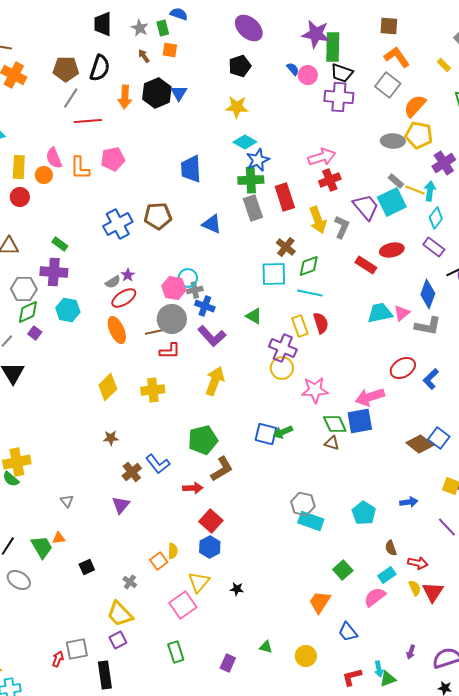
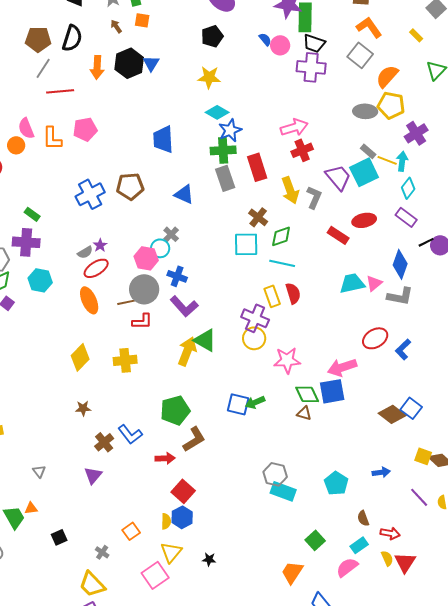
gray cross: (195, 290) -> (171, 234), moved, turned -35
green triangle: (254, 316) -> (205, 340), moved, size x1.4
yellow semicircle: (173, 551) -> (166, 521), moved

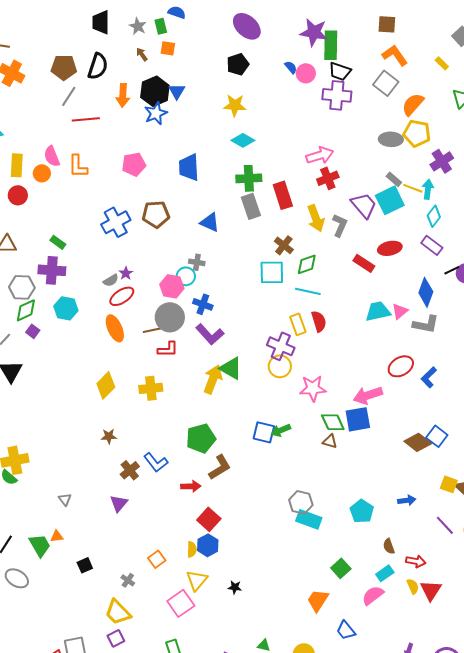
pink pentagon: (85, 129) -> (134, 164), moved
blue star: (230, 130) -> (156, 113), moved
gray cross: (171, 234) -> (197, 262), turned -35

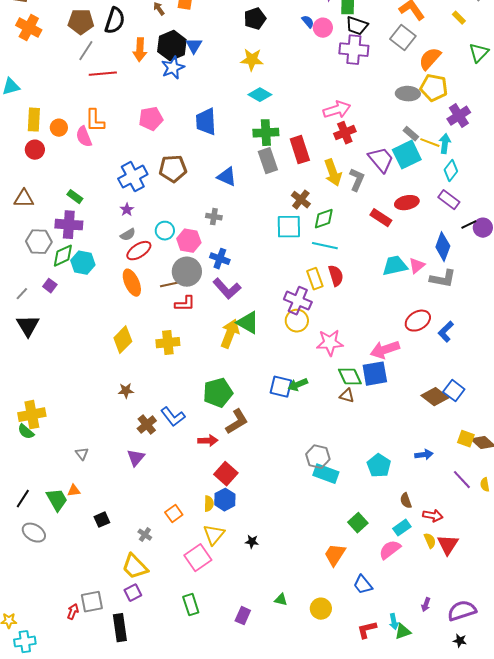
pink semicircle: (52, 156) -> (84, 137), moved
purple star: (126, 273) -> (127, 210), moved
cyan circle: (186, 276) -> (165, 231), moved
green diamond: (26, 310) -> (63, 256), moved

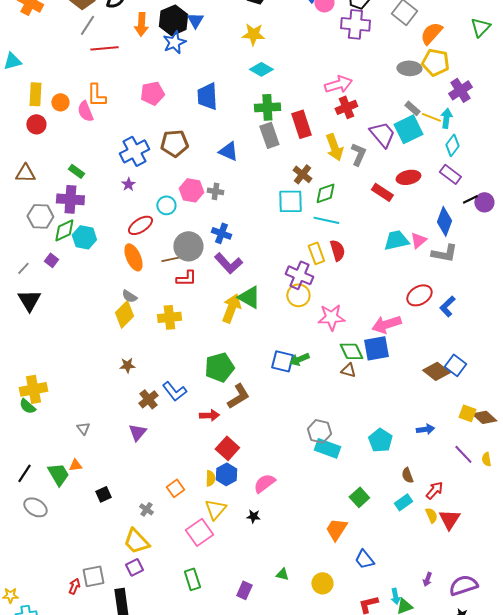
gray semicircle: (128, 235) -> (129, 296), moved, turned 63
pink hexagon: (189, 241) -> (191, 190), moved
red arrow: (433, 516) -> (434, 490), turned -60
pink semicircle: (390, 550) -> (264, 483), moved

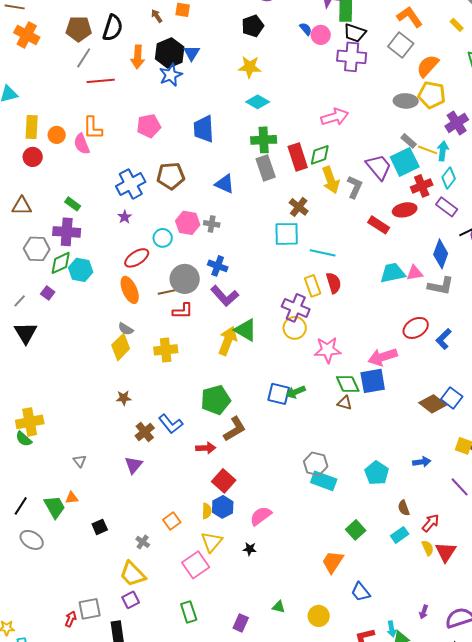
red cross: (346, 107) -> (422, 186), moved
green diamond: (325, 193) -> (320, 155), moved
pink triangle: (418, 240) -> (415, 273), turned 30

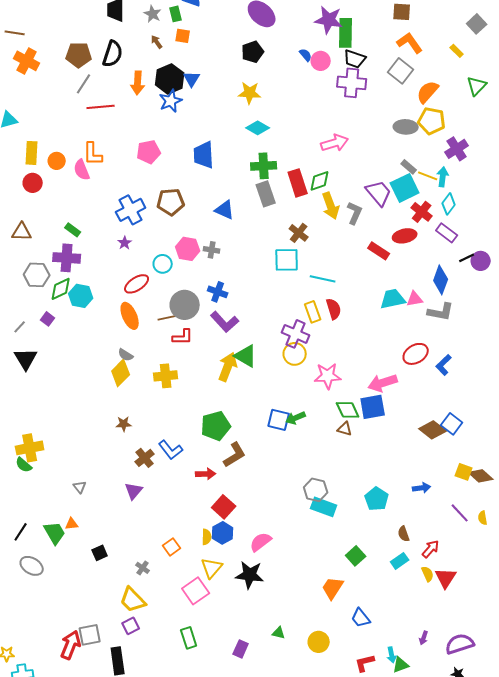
red cross: (422, 186) -> (422, 212), turned -30
black star: (250, 549) -> (250, 575), size x2.0
red arrow: (71, 619) -> (71, 645), size x1.8

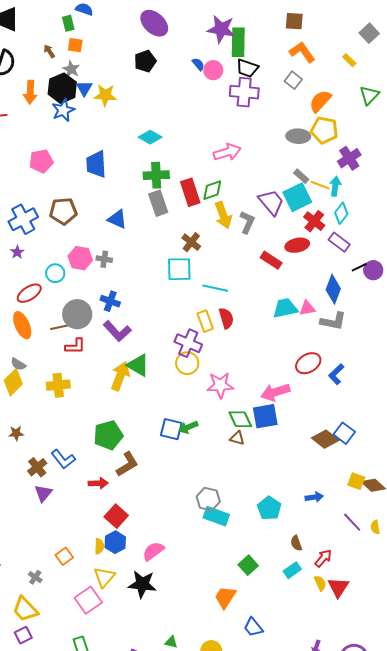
gray star: (153, 14) -> (71, 69), moved
gray square: (401, 71) -> (293, 80), size x0.7
yellow star: (250, 93) -> (105, 95), moved
purple triangle: (134, 491) -> (43, 493), moved

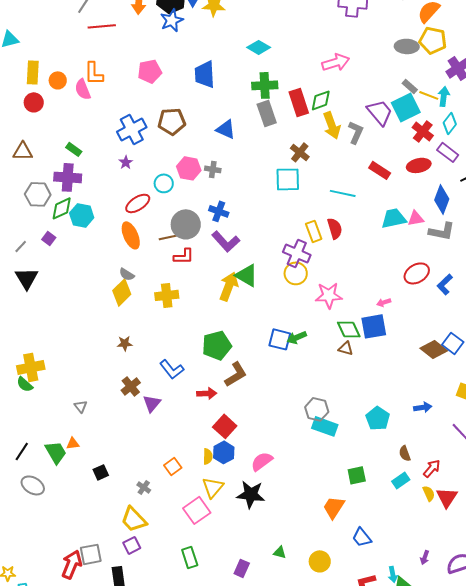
red ellipse: (297, 245) -> (419, 165), moved
cyan line: (215, 288) -> (343, 193), moved
pink arrow: (275, 392) -> (384, 302), size x0.5
brown cross: (37, 467) -> (131, 386), moved
green square: (248, 565) -> (357, 475), turned 30

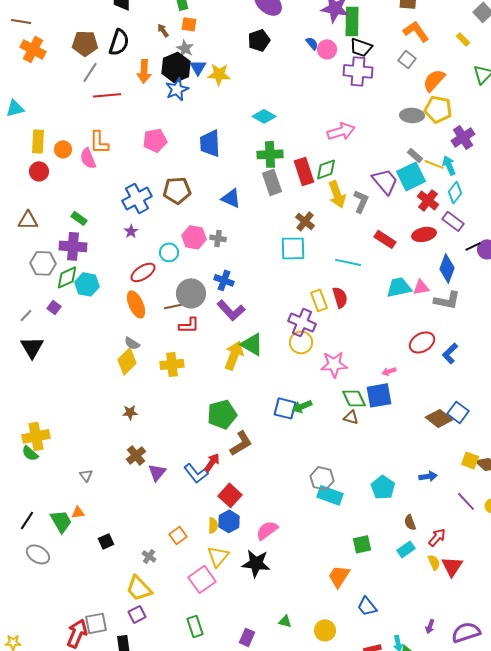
cyan arrow: (444, 96) -> (449, 165), turned -30
blue L-shape: (172, 369) -> (196, 473), moved
red arrow: (207, 393) -> (212, 462), turned -54

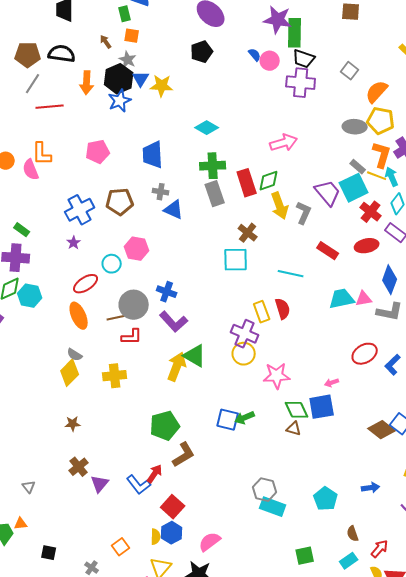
orange L-shape: (416, 31) -> (382, 155), moved, turned 52
black semicircle: (119, 42) -> (62, 54), turned -100
gray cross: (218, 238) -> (161, 192), moved
black square: (106, 541) -> (49, 553), turned 35

